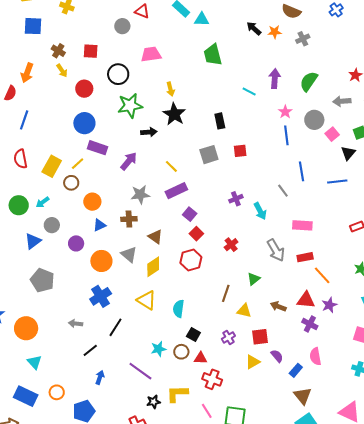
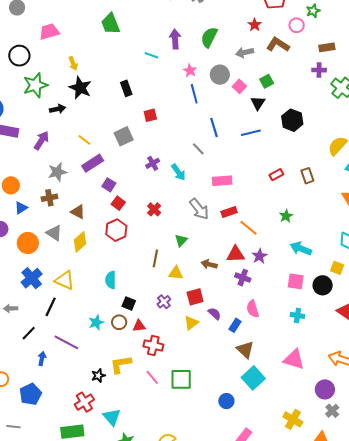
gray square: (209, 155) -> (124, 136), moved
yellow triangle: (147, 300) -> (65, 280), moved
purple line: (140, 371) -> (66, 342), moved

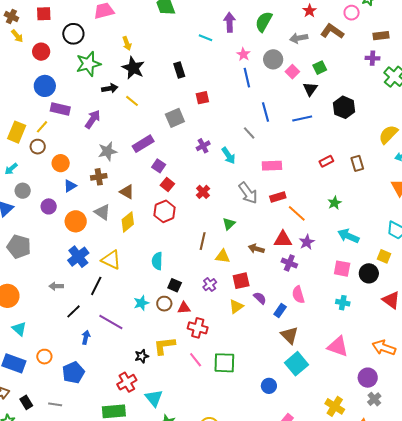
yellow line: (84, 140) -> (132, 101), moved

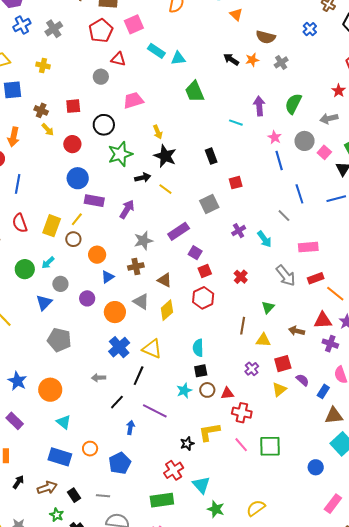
red square: (167, 184) -> (205, 271), turned 32
black square: (175, 285) -> (201, 371), moved, turned -32
brown triangle: (289, 335) -> (334, 416), turned -48

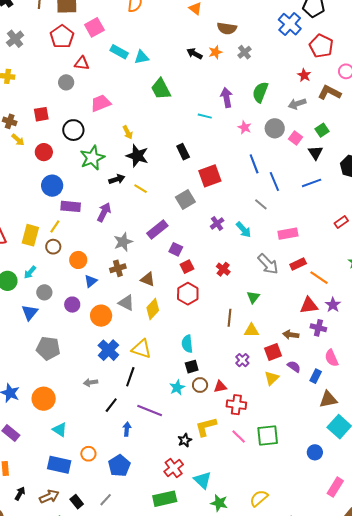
blue cross: (310, 29) -> (290, 24), moved, size x1.6
blue line: (279, 160) -> (254, 164), moved
red square: (236, 183) -> (210, 176), size x1.6
brown arrow: (297, 331) -> (291, 335), moved
gray line: (103, 496) -> (106, 500), turned -48

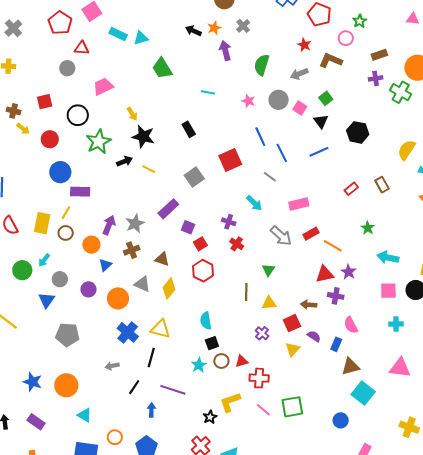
purple arrow: (227, 98) -> (225, 51), moved
red square: (210, 176) -> (230, 160), moved
purple arrow: (104, 212) -> (109, 225), moved
purple cross: (217, 223) -> (229, 222), moved, turned -32

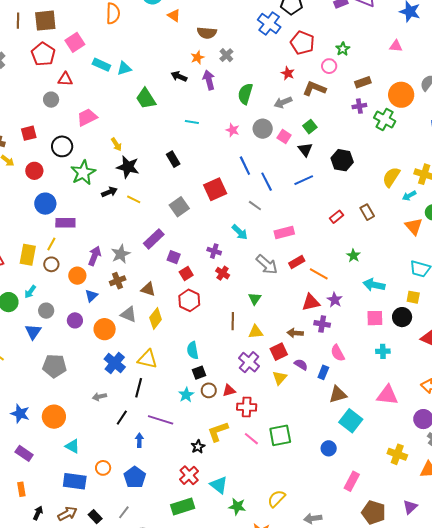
black arrow: (193, 31) -> (179, 76), moved
purple cross: (262, 333) -> (249, 362), size x1.5

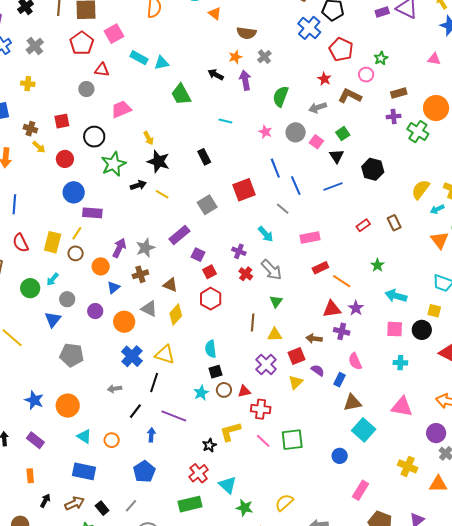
gray arrow: (267, 264) -> (271, 270), moved
orange circle: (103, 468) -> (112, 440), moved

